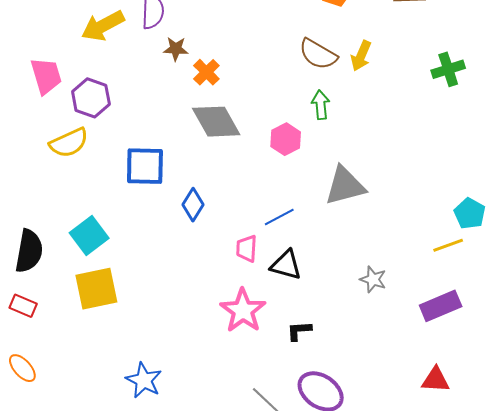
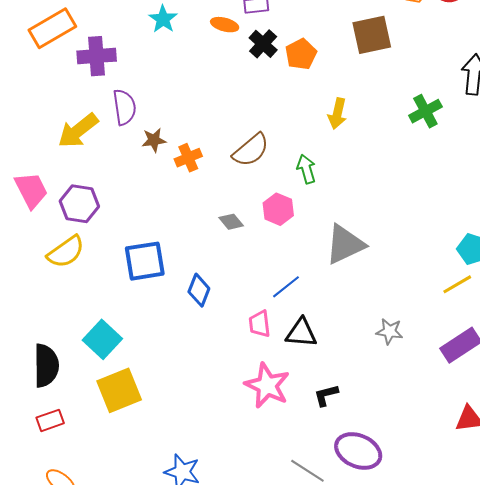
brown semicircle: (318, 54) -> (251, 150), moved, turned -60
orange cross: (206, 72) -> (188, 158), turned 32
gray diamond: (216, 122) -> (231, 222), moved, size x0.5
red rectangle: (23, 306) -> (50, 420), turned -32

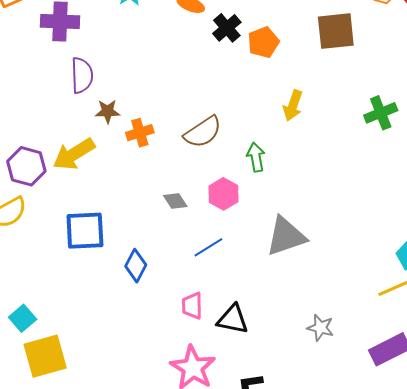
yellow arrow: (78, 131) -> (74, 154), moved
blue line: (286, 287) -> (208, 247), moved
cyan square: (102, 339) -> (23, 318), moved, size x0.7

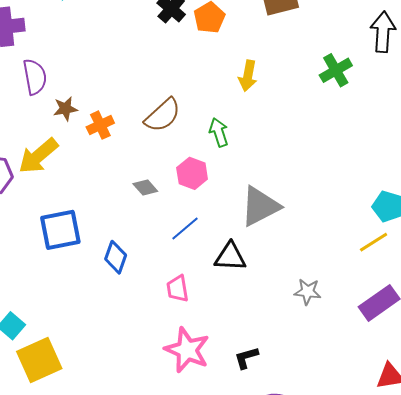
black triangle: (233, 319) -> (230, 257), moved

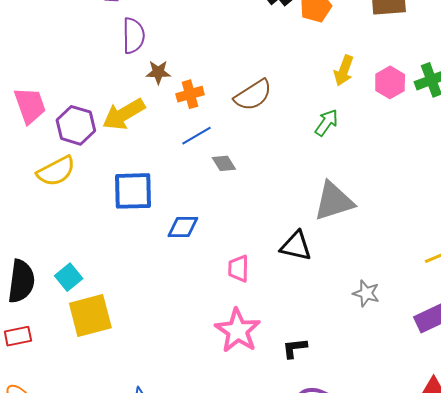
green arrow: (219, 132) -> (327, 123), moved, turned 44
pink hexagon: (192, 173) -> (390, 82), moved
blue line: (185, 228) -> (196, 136), moved
blue diamond: (116, 257) -> (183, 227), turned 60

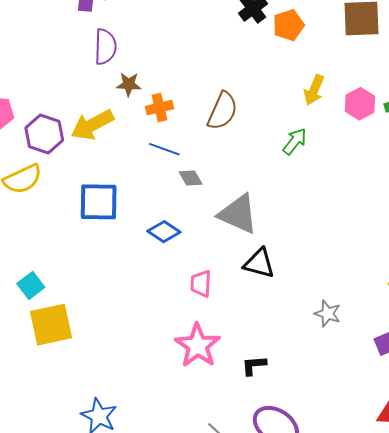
brown semicircle: (253, 95) -> (222, 111), turned -36
blue line: (196, 136) -> (164, 149), turned 48
gray triangle: (334, 201) -> (238, 214), moved, turned 39
blue diamond: (183, 227) -> (164, 232), moved, turned 32

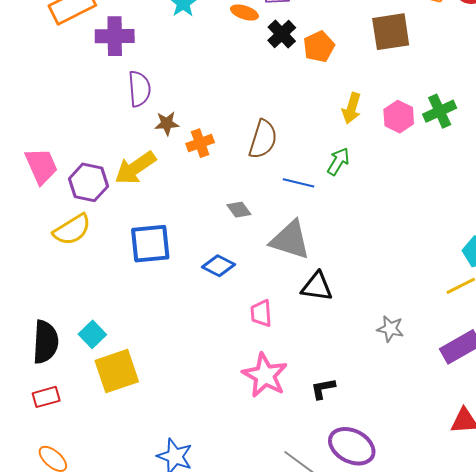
blue line: (164, 149) -> (299, 183), moved

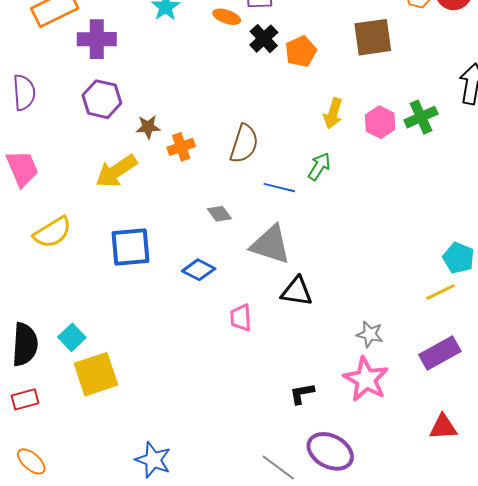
purple semicircle: (139, 89) -> (24, 92), moved
purple hexagon: (89, 182) -> (102, 99), moved
pink star: (265, 375) -> (366, 379), moved

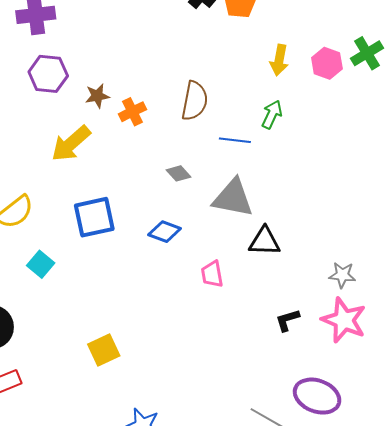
cyan square: (72, 337) -> (41, 264), moved
yellow square: (96, 374) -> (104, 350), moved, size x0.7
black L-shape: (302, 393) -> (287, 320), moved

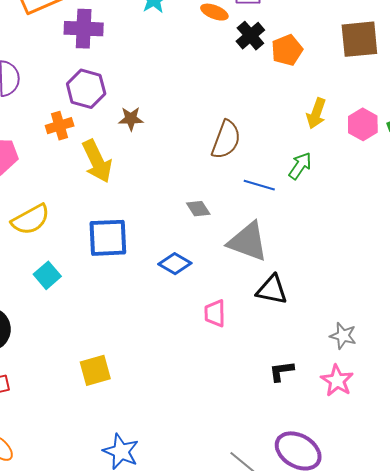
orange cross: (132, 112) -> (60, 126), moved
yellow arrow: (71, 144) -> (97, 161), turned -84
pink star: (344, 320) -> (337, 381), size x0.7

